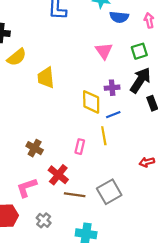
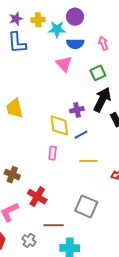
pink triangle: (104, 51) -> (64, 64), moved
yellow line: (104, 136) -> (88, 161), moved, turned -72
pink rectangle: (80, 147) -> (53, 153), moved
gray square: (109, 192) -> (86, 206), turned -30
brown line: (75, 195) -> (54, 225), moved

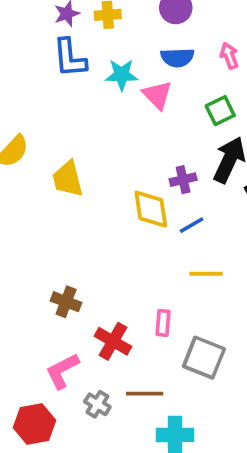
cyan star: (57, 29) -> (122, 75), moved
pink rectangle: (53, 153) -> (163, 323), moved
gray cross: (29, 240) -> (97, 404), moved

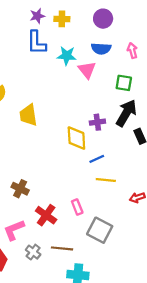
green square: (220, 111) -> (124, 83), turned 30
blue line: (192, 225) -> (97, 159), moved
pink rectangle: (163, 323) -> (77, 207), turned -32

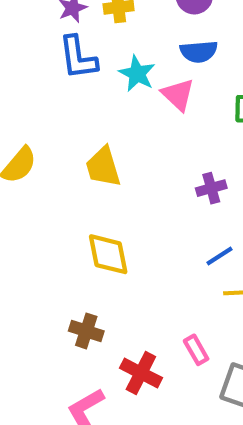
cyan star: (67, 56) -> (137, 74), turned 30
yellow trapezoid: (28, 115) -> (103, 167), moved
yellow diamond: (76, 138) -> (108, 254), moved

